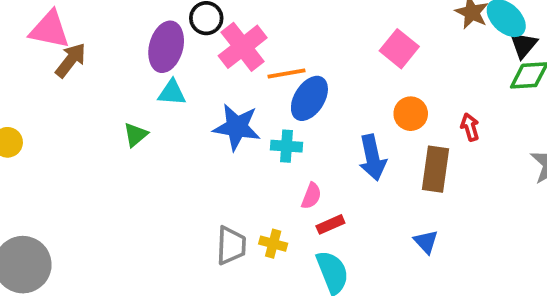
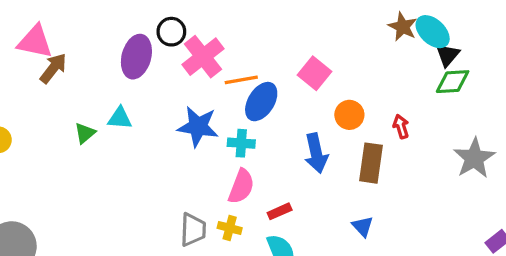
pink square: (399, 49) -> (314, 73), moved
cyan triangle: (172, 93) -> (120, 118), moved
green triangle: (136, 135) -> (85, 133), moved
pink semicircle: (311, 196) -> (241, 186), moved, size x1.5

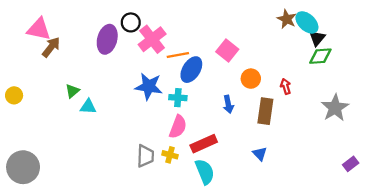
cyan triangle: (120, 118) -> (88, 107), moved
blue arrow: (316, 153) -> (228, 104), size x0.7
red rectangle: (280, 211) -> (204, 144), size x1.6

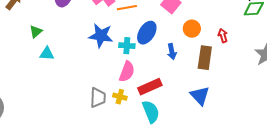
blue ellipse: (191, 70) -> (147, 33), moved
green triangle: (72, 91) -> (36, 32), moved
blue triangle: (260, 154) -> (200, 96), size x1.5

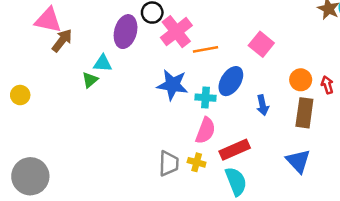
orange circle: (192, 29) -> (301, 80), moved
cyan triangle: (47, 54) -> (103, 63), moved

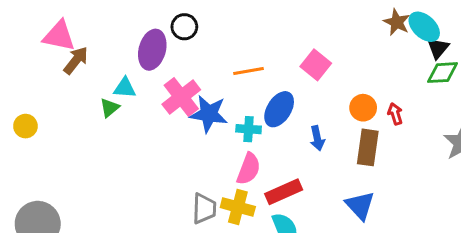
pink cross: (176, 32) -> (181, 97), moved
yellow cross: (197, 162) -> (238, 207), size x1.5

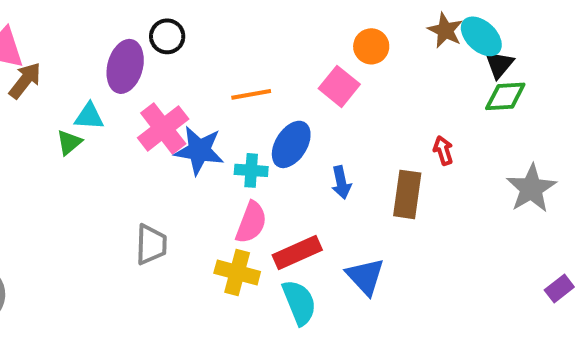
orange circle: (363, 108) -> (371, 46), moved
blue triangle: (360, 205) -> (365, 276), moved
gray trapezoid: (204, 209) -> (151, 244), moved

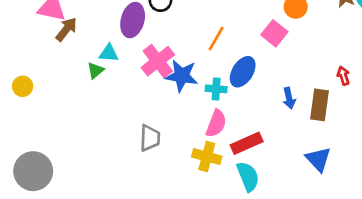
orange line: (251, 94) -> (216, 39), turned -50
blue arrow: (341, 182) -> (289, 98), moved
blue triangle: (365, 276) -> (318, 159), moved

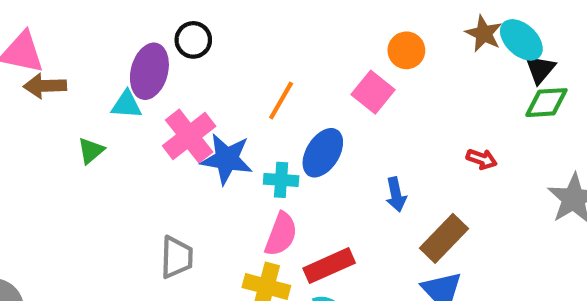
brown arrow: (66, 29) -> (45, 86), turned -130
cyan triangle: (109, 53) -> (126, 105), moved
red arrow: (343, 76) -> (482, 159), turned 126
brown rectangle: (320, 105) -> (444, 238), moved, turned 36

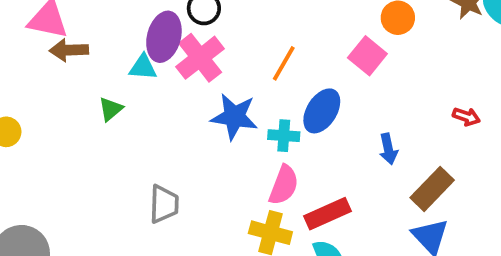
pink cross: (189, 136) -> (200, 58), moved
gray trapezoid: (177, 257) -> (164, 204), moved

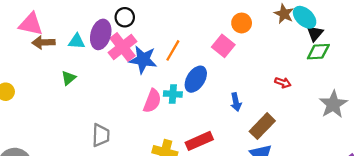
cyan triangle: (143, 67) -> (77, 41), moved
blue star: (234, 117) -> (143, 60), moved
pink semicircle: (284, 185) -> (152, 101), moved

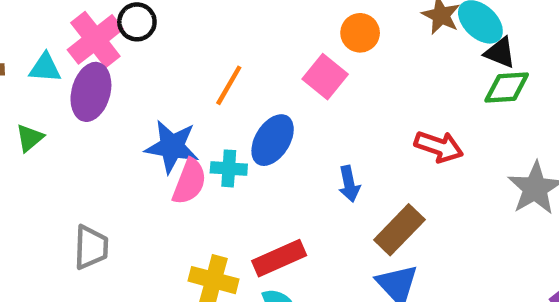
black triangle: (315, 33) -> (500, 53), turned -48
purple ellipse: (101, 34) -> (91, 92), moved
pink cross: (122, 47) -> (95, 39), moved
blue star: (143, 60) -> (172, 147), moved
red arrow: (283, 83) -> (439, 147), size x1.5

